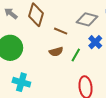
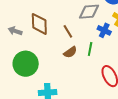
brown line: (61, 31) -> (68, 31), turned 56

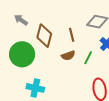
brown diamond: (39, 24) -> (44, 36), moved

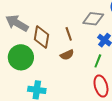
gray arrow: (21, 20) -> (17, 23), size x1.6
green line: (88, 58) -> (98, 61), moved

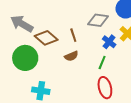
brown diamond: (42, 37) -> (46, 38), turned -60

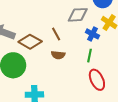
brown semicircle: (71, 56) -> (58, 55), turned 40

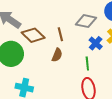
brown semicircle: (58, 55) -> (57, 55), turned -88
green line: (90, 56) -> (87, 63), turned -32

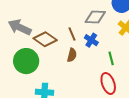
blue cross: (96, 43) -> (91, 40), moved
green line: (87, 63) -> (111, 58), moved

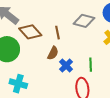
blue cross: (91, 40) -> (66, 65), moved

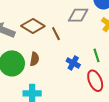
brown diamond: (30, 32) -> (33, 26), moved
brown semicircle: (53, 53) -> (35, 59), moved

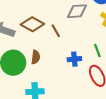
blue cross: (73, 63) -> (74, 59), turned -32

